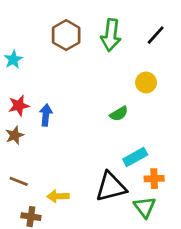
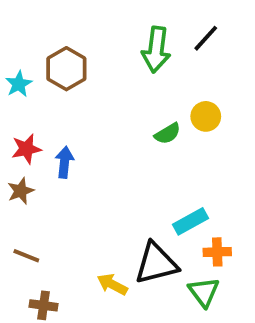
brown hexagon: (66, 35) -> (66, 69), moved
black line: (156, 35) -> (206, 38), moved
green semicircle: (119, 114) -> (168, 134), moved
yellow arrow: (58, 196) -> (112, 284), moved, turned 30

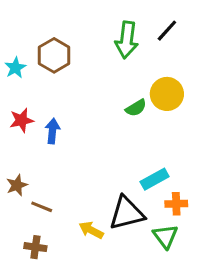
yellow circle: (206, 116) -> (167, 94), size x1.4
brown star: (21, 191) -> (17, 185), moved
brown line: (26, 256) -> (42, 207), moved

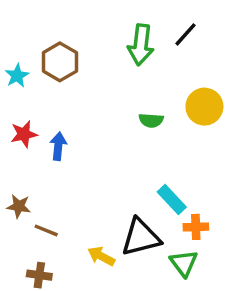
yellow circle: (167, 94) -> (204, 107), moved
green semicircle: (136, 108) -> (151, 120), turned 35
cyan rectangle: (155, 179) -> (172, 199), turned 76
brown star: (17, 185) -> (19, 206), turned 30

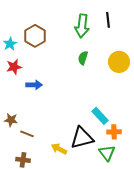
black line: (185, 34) -> (108, 20), turned -49
green semicircle: (151, 120) -> (83, 58), moved, turned 104
red star: (24, 134) -> (14, 67), moved
blue arrow: (58, 146) -> (34, 85), turned 84

